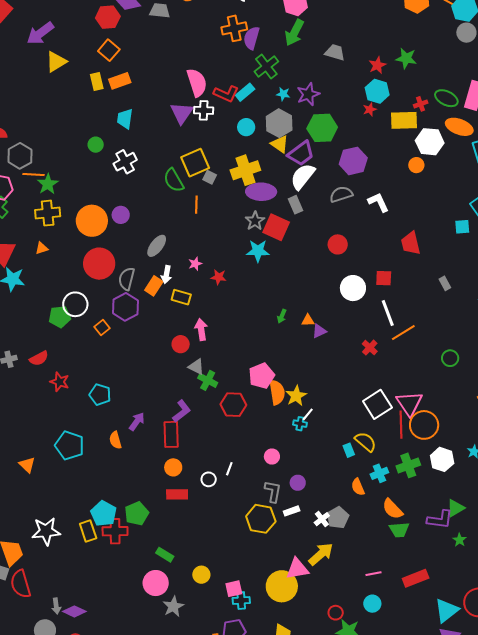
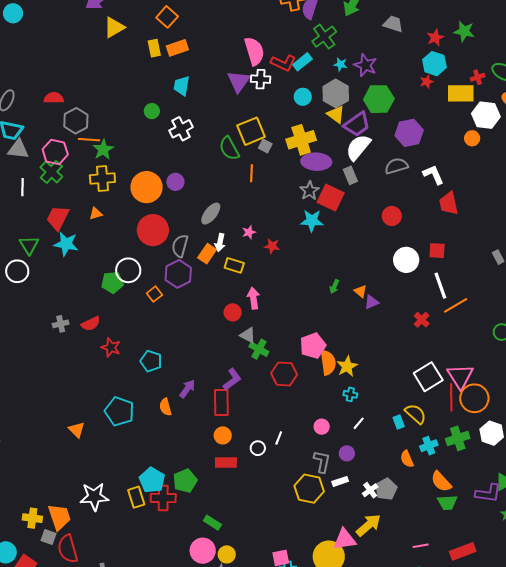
purple star: (308, 94) -> (365, 65), turned -30
red trapezoid: (411, 243) -> (449, 203), moved
orange triangle: (308, 320) -> (360, 291), turned 40
white line: (308, 414) -> (359, 423), moved
yellow circle: (201, 575) -> (227, 554), moved

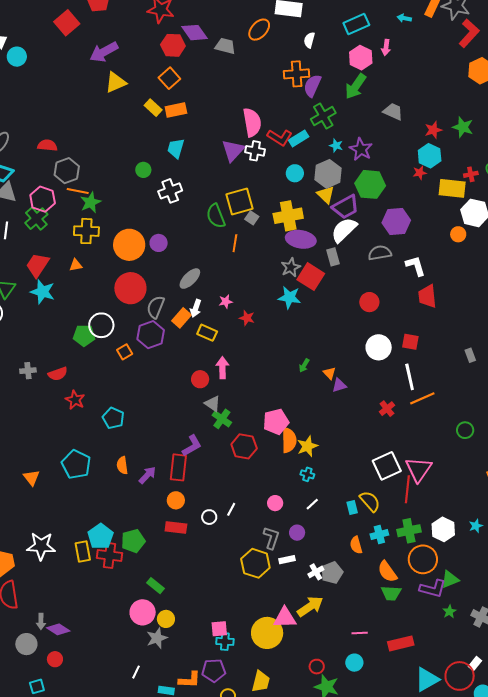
yellow rectangle: (154, 48) -> (153, 108), turned -42
purple arrow: (187, 389) -> (147, 475), moved
orange circle: (474, 398) -> (423, 559), moved

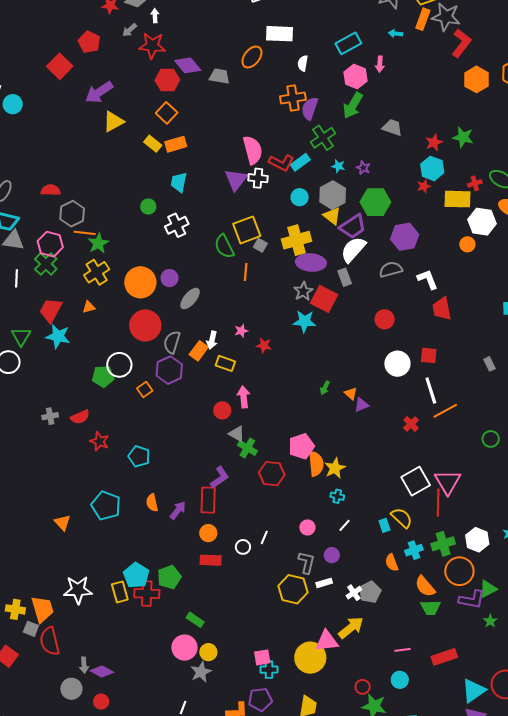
purple star: (361, 149) -> (363, 168), size x0.6
yellow cross: (86, 231) -> (97, 272), turned -30
gray ellipse: (190, 279) -> (190, 299), moved

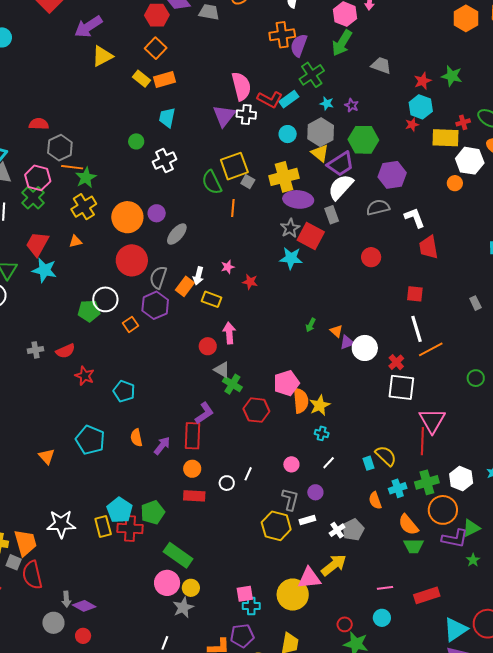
white circle: (397, 364) -> (365, 348), moved
white square: (416, 481) -> (401, 387), moved, turned 36
green rectangle: (195, 620) -> (178, 555), size x1.6

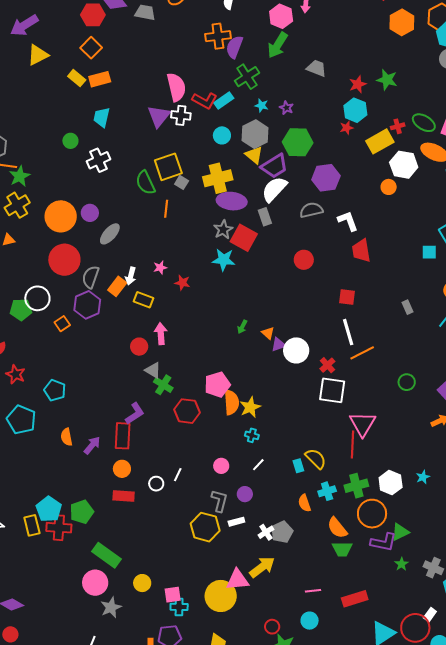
yellow rectangle: (446, 138) -> (380, 141), turned -32
cyan pentagon: (90, 440) -> (21, 420), moved
yellow circle: (191, 588) -> (142, 583), moved

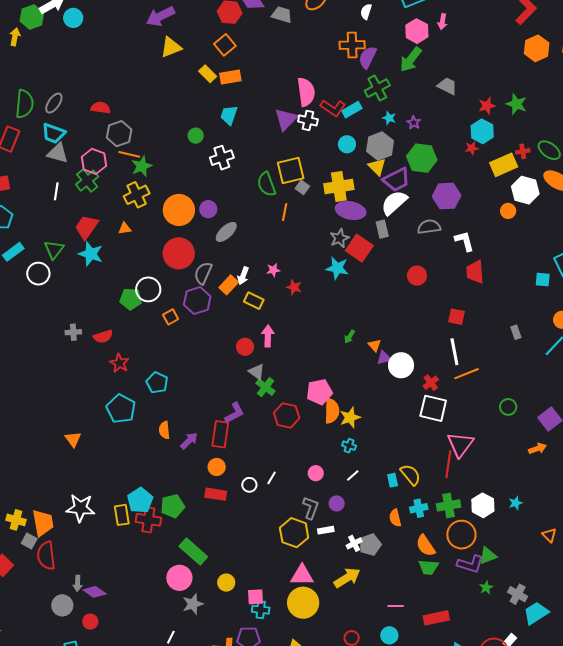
pink triangle: (237, 580) -> (302, 575), moved

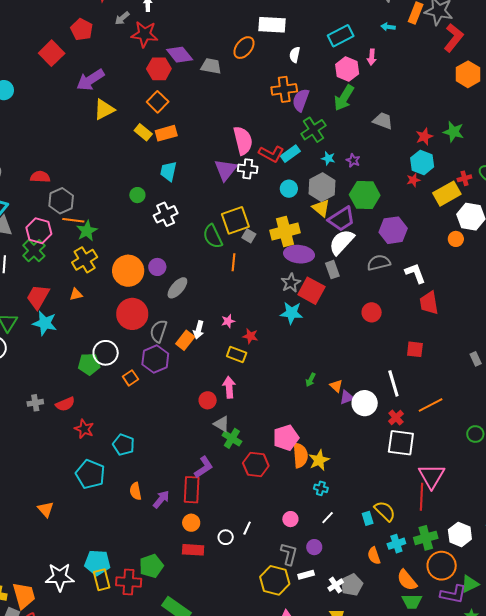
yellow rectangle: (254, 301) -> (237, 355), moved
white line: (454, 352) -> (393, 383), moved
cyan pentagon: (140, 500) -> (97, 563), moved, turned -30

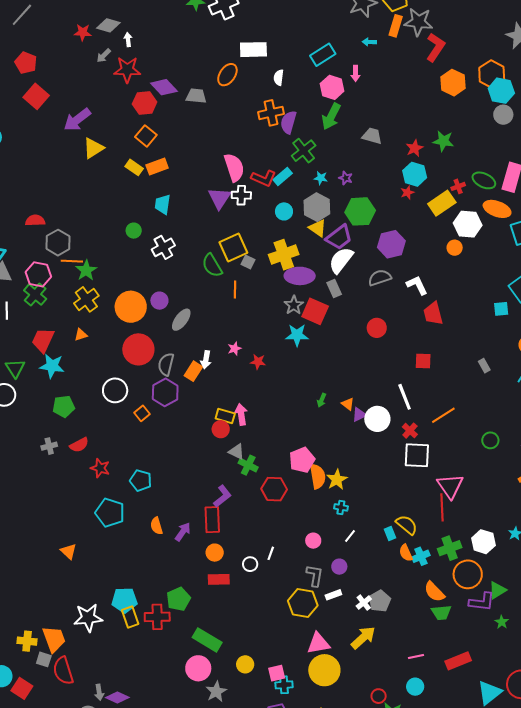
red pentagon: (82, 29) -> (26, 63), moved
yellow rectangle: (237, 355) -> (225, 416), moved
green pentagon: (89, 364) -> (64, 406), moved
orange semicircle: (374, 556) -> (406, 553), moved

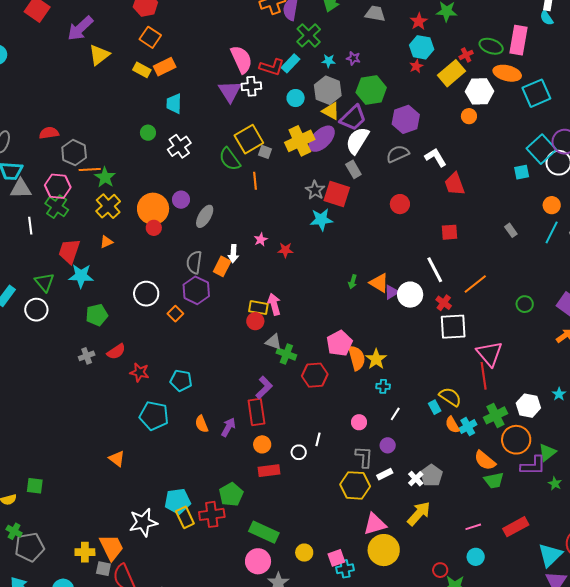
purple ellipse: (300, 276) -> (322, 139), moved, turned -40
red circle: (138, 349) -> (154, 228), moved, size x0.5
orange triangle: (348, 404) -> (379, 283), size x1.5

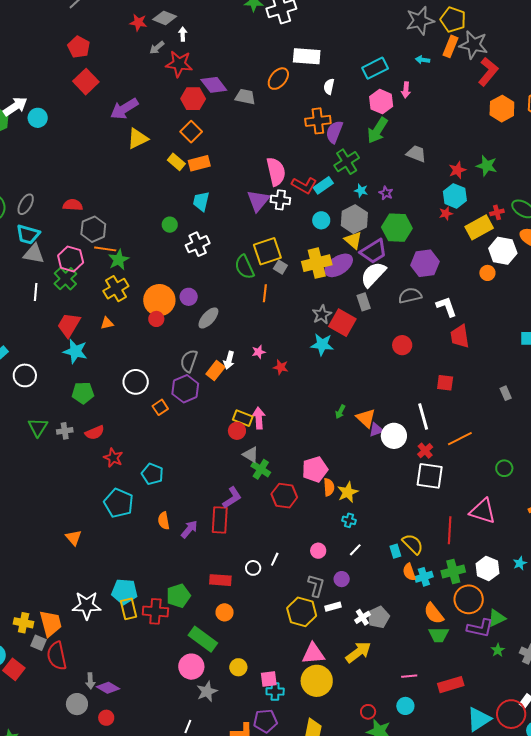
green triangle: (44, 282) -> (38, 427), moved
pink triangle: (489, 354) -> (483, 511), moved, turned -44
orange semicircle: (357, 358) -> (329, 487), size x0.7
orange circle: (262, 444) -> (225, 612), moved

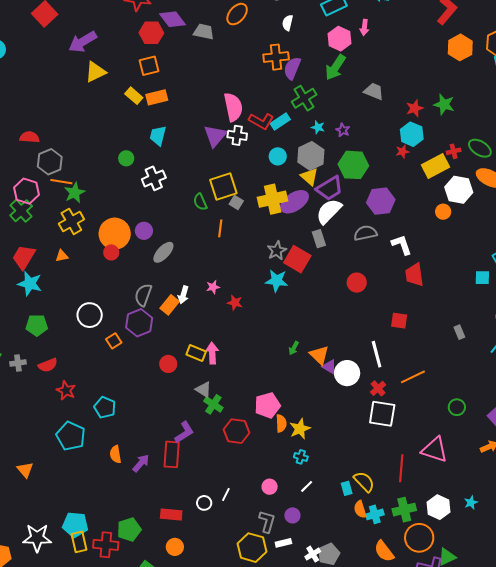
orange square: (191, 132) -> (149, 66), turned 30
green semicircle: (244, 267) -> (200, 202), size x0.7
purple triangle: (376, 430) -> (329, 367), turned 49
red circle: (237, 431) -> (168, 364), moved

